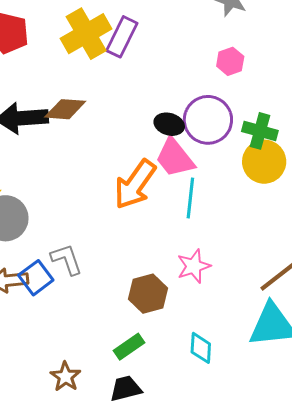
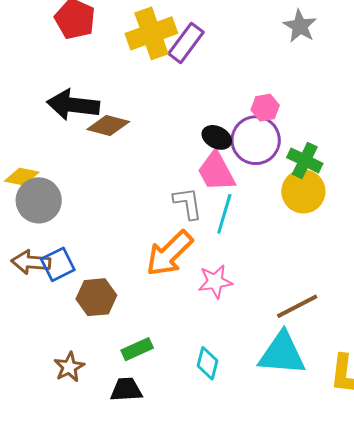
pink hexagon: (230, 61) -> (265, 108), moved
brown diamond: (65, 109) -> (108, 126), moved
orange arrow: (135, 184) -> (169, 253), moved
gray L-shape: (67, 259) -> (188, 203), moved
brown hexagon: (148, 294) -> (96, 297), moved

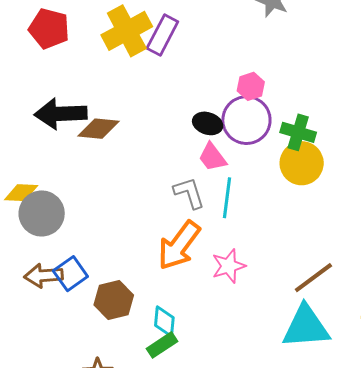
pink trapezoid: (216, 171) -> (212, 157), size x0.7
cyan diamond: (208, 363) -> (164, 321), moved

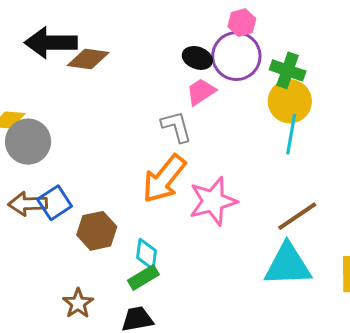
pink trapezoid: (212, 157) -> (201, 92), turned 92
cyan line: (227, 198) -> (291, 134), moved
pink star: (229, 266) -> (213, 201), size x1.4

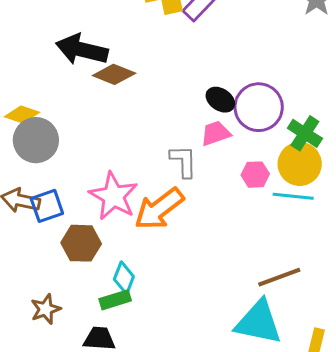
pink hexagon: (242, 23) -> (255, 175), moved
cyan line: (291, 134) -> (293, 196), turned 72
pink star: (213, 201) -> (114, 196), moved, turned 30

